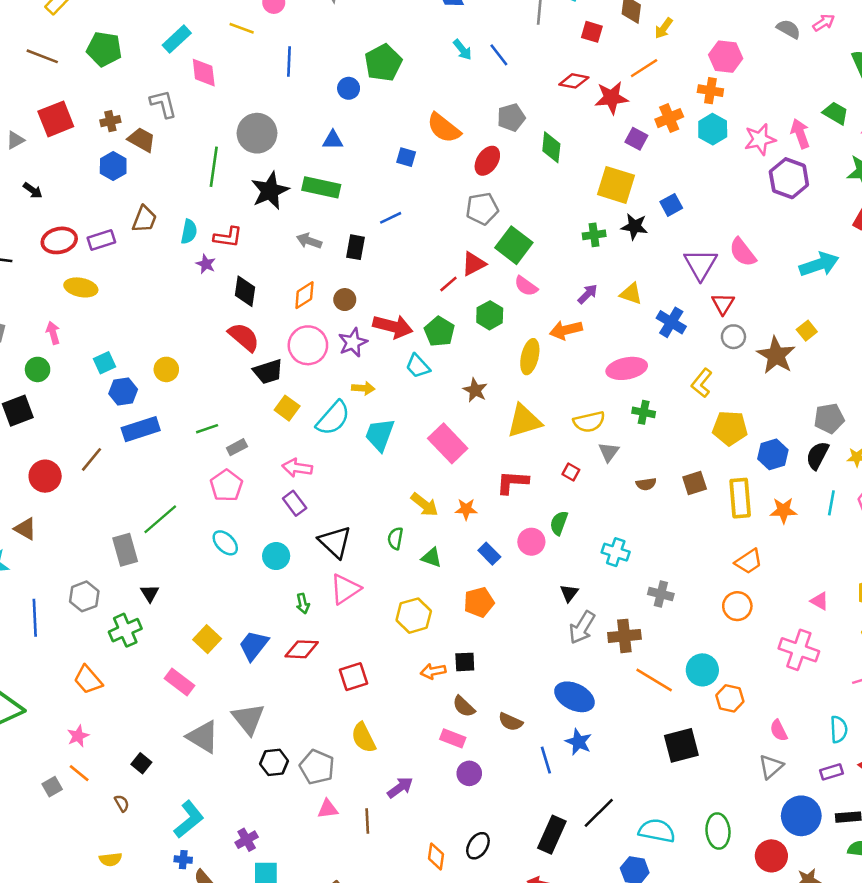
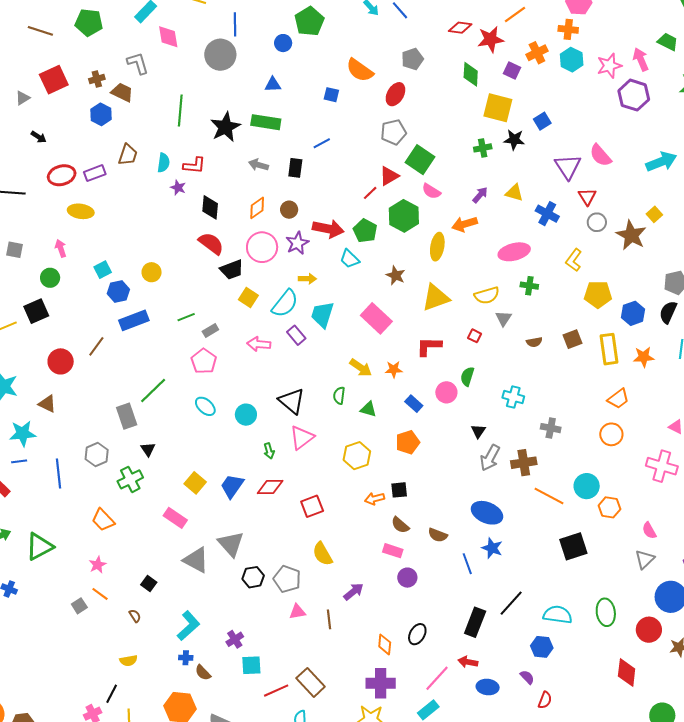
gray circle: (257, 133) -> (220, 55), moved
green diamond: (551, 147) -> (471, 74), moved
green hexagon: (490, 315) -> (404, 216), size x1.4
purple rectangle: (295, 503) -> (296, 335), moved

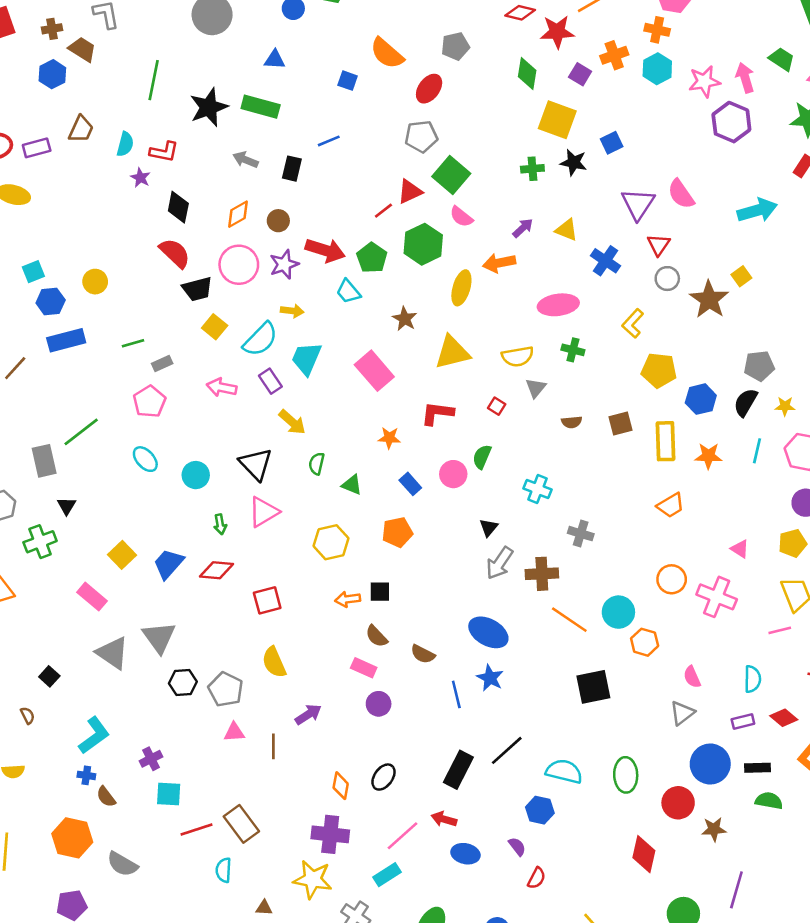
yellow arrow: (361, 368) -> (292, 422), moved
orange circle: (611, 434) -> (672, 579), moved

